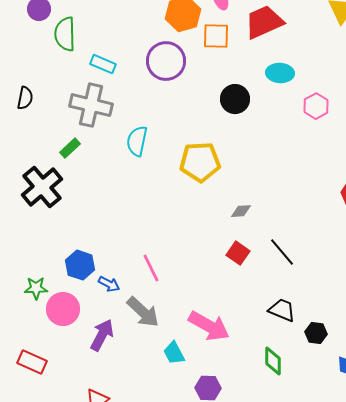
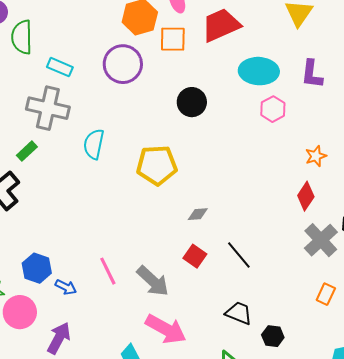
cyan ellipse: (280, 73) -> (259, 71), moved, size x1.4
gray arrow: (143, 312) -> (153, 281), moved

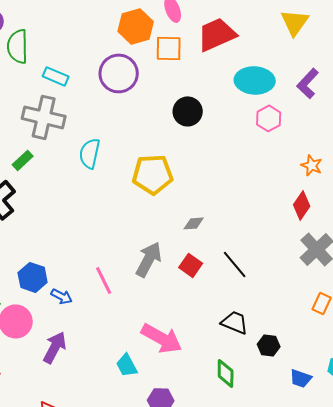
purple L-shape: (312, 74) -> (308, 83), turned 36
orange star: (316, 156) -> (312, 165), turned -30
gray arrow: (153, 281) -> (149, 259), moved, turned -105

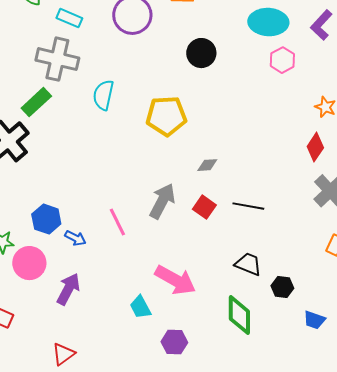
green rectangle: (23, 160) -> (36, 102), size x1.4
black line: (235, 264) -> (248, 206), turned -40
green diamond: (226, 373) -> (239, 315), size x1.4

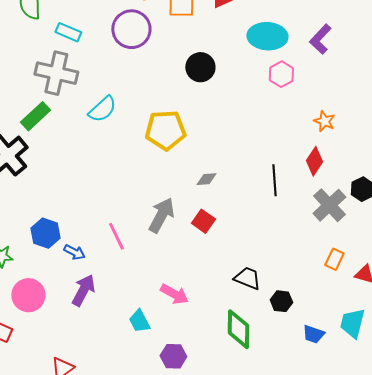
cyan semicircle: (103, 95) -> (102, 109), turned -144
black line: (248, 206) -> (274, 180), moved, turned 76
pink circle: (29, 263) -> (28, 295), moved
pink arrow: (175, 280) -> (174, 294), size x0.7
purple arrow: (68, 289) -> (83, 290), moved

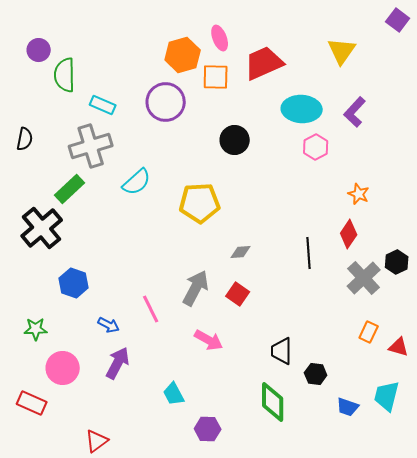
gray cross: (56, 73) -> (91, 146), turned -30
blue hexagon: (45, 233) -> (74, 283), moved
black trapezoid: (247, 278) -> (282, 351), turned -112
pink arrow: (174, 294) -> (209, 340), moved

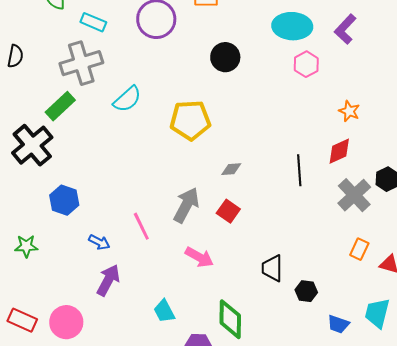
red diamond: (349, 234) -> (339, 151), turned 32
pink circle: (63, 368) -> (66, 322), moved
green diamond: (273, 402) -> (230, 319), moved

